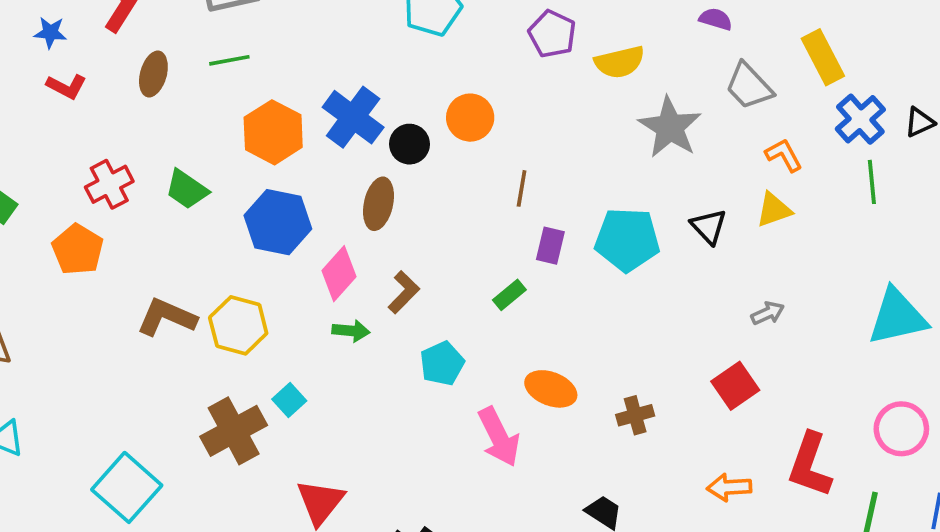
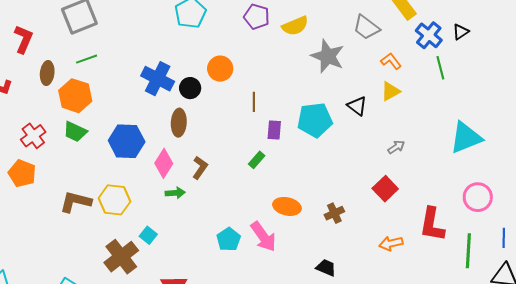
orange hexagon: (273, 132) -> (75, 96), moved
cyan pentagon: (442, 363) -> (229, 239), moved

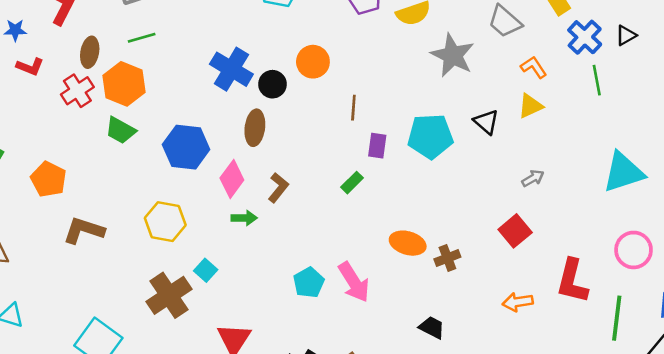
red cross: (33, 136) -> (77, 91), moved
brown L-shape: (76, 202) -> (84, 230), moved
orange ellipse: (287, 206) -> (408, 243), moved

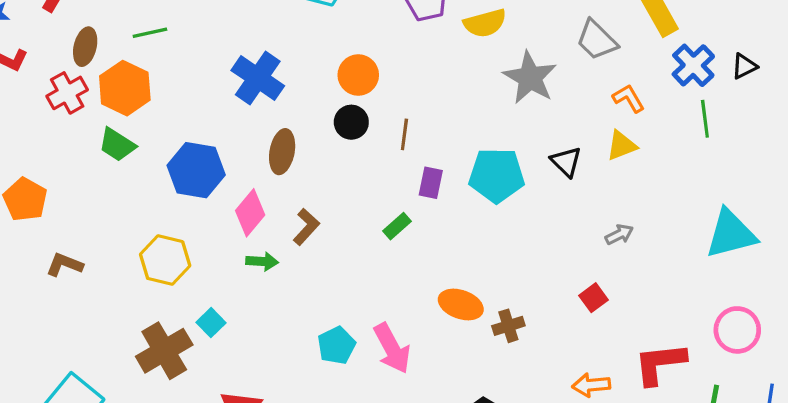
black circle: (272, 84) -> (351, 122), moved
brown L-shape: (84, 230) -> (64, 265), size x0.7
red square: (515, 231) -> (593, 298), size x0.7
red L-shape: (572, 281) -> (660, 363), turned 66

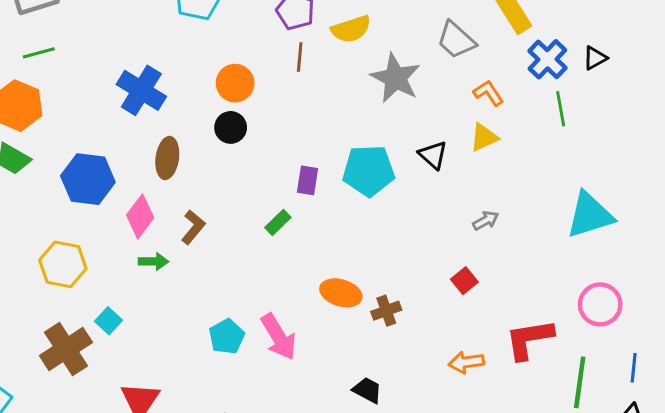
brown line: (404, 134) -> (300, 57), moved

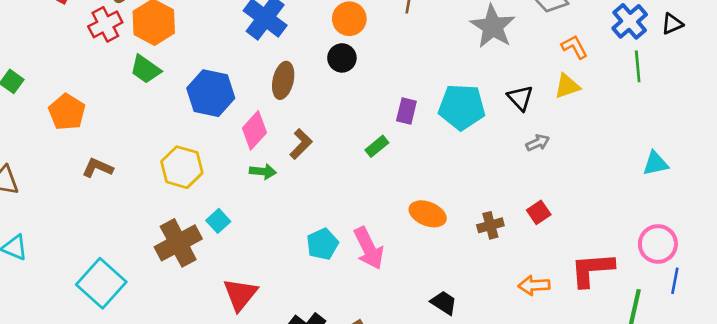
cyan triangle: (590, 215) -> (655, 164), size x0.6
gray arrow: (486, 220) -> (538, 143), moved
brown cross: (386, 311) -> (490, 225), moved
blue line: (634, 368) -> (675, 281), moved

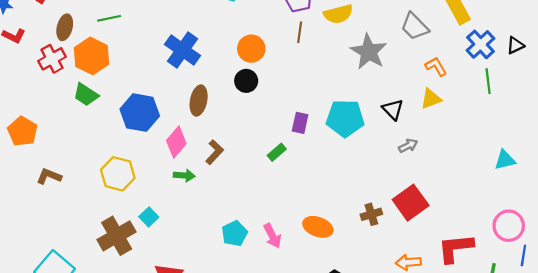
red square: (539, 212) -> (411, 203), size x1.8
orange ellipse: (428, 214) -> (318, 227), moved
pink arrow: (369, 248) -> (272, 236), size x0.7

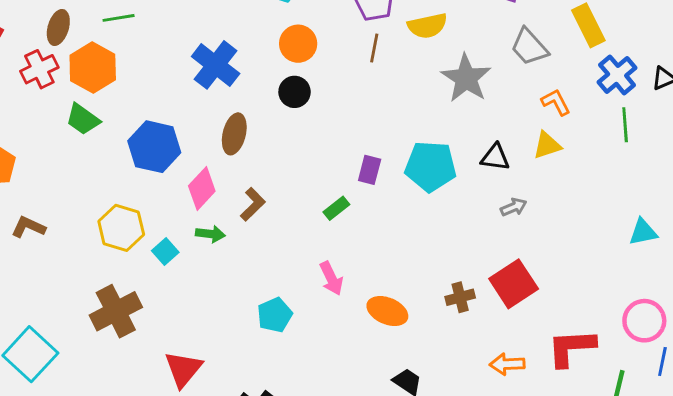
orange circle: (251, 49) -> (298, 44), moved
black circle: (246, 81) -> (295, 92), moved
black triangle: (393, 109) -> (495, 157), turned -40
cyan square: (149, 217) -> (165, 251), moved
pink arrow: (272, 236) -> (331, 278), moved

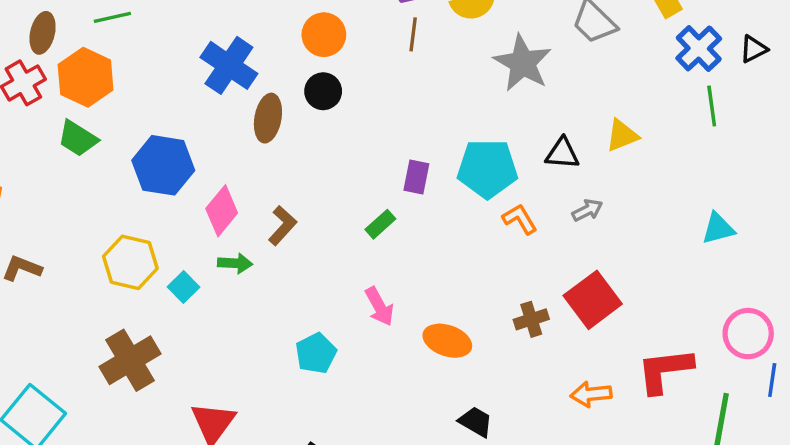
orange L-shape: (556, 102) -> (520, 219), moved
brown ellipse: (234, 134) -> (268, 118), moved
cyan triangle: (643, 232) -> (718, 228), moved

